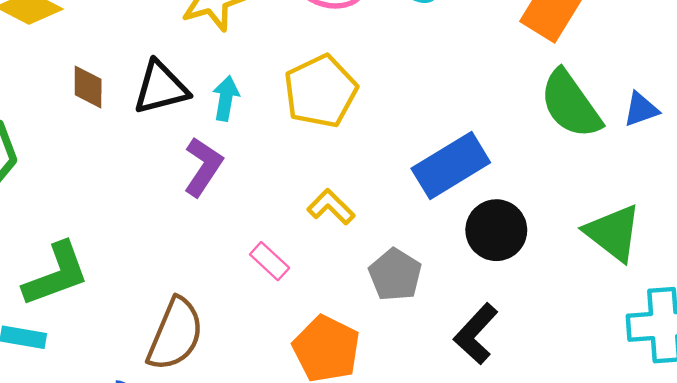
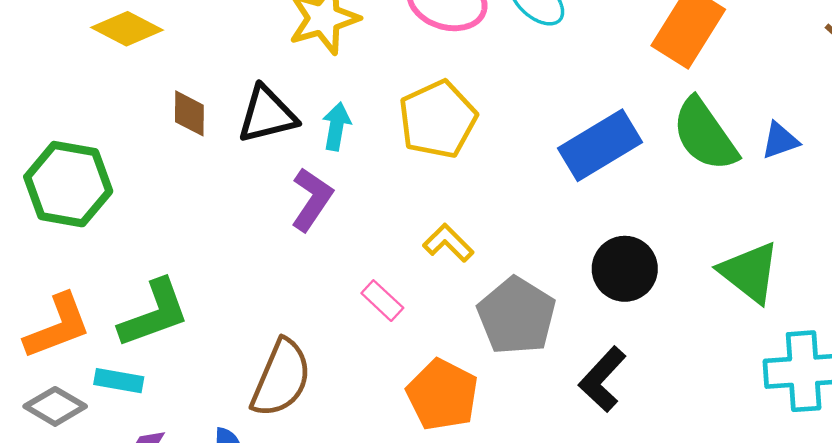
blue rectangle: (451, 165) -> (600, 145), moved
gray pentagon: (395, 275) -> (516, 316), size x1.4

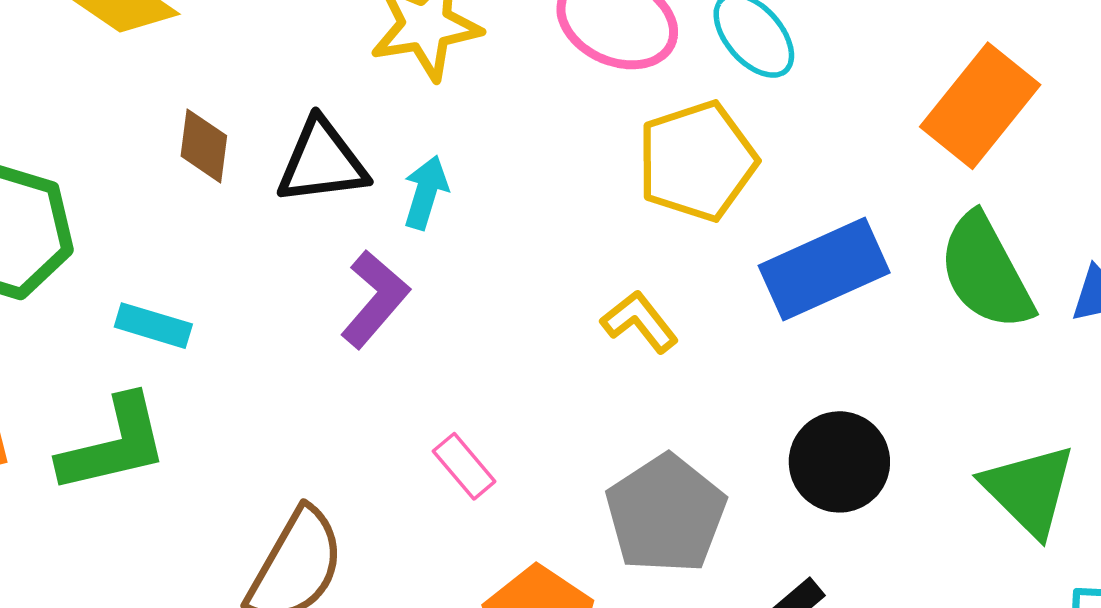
yellow pentagon: (438, 119) -> (697, 161), moved
yellow L-shape: (448, 243) -> (640, 322), moved
cyan rectangle: (119, 381) -> (153, 326), moved

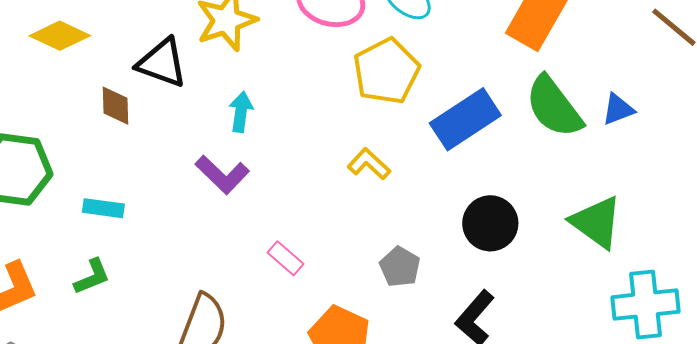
black triangle: (322, 162) -> (162, 63), moved, turned 36
purple L-shape: (375, 299) -> (222, 175), turned 102
green L-shape: (114, 445) -> (92, 277), size x0.6
gray pentagon: (666, 514) -> (400, 267), size x0.6

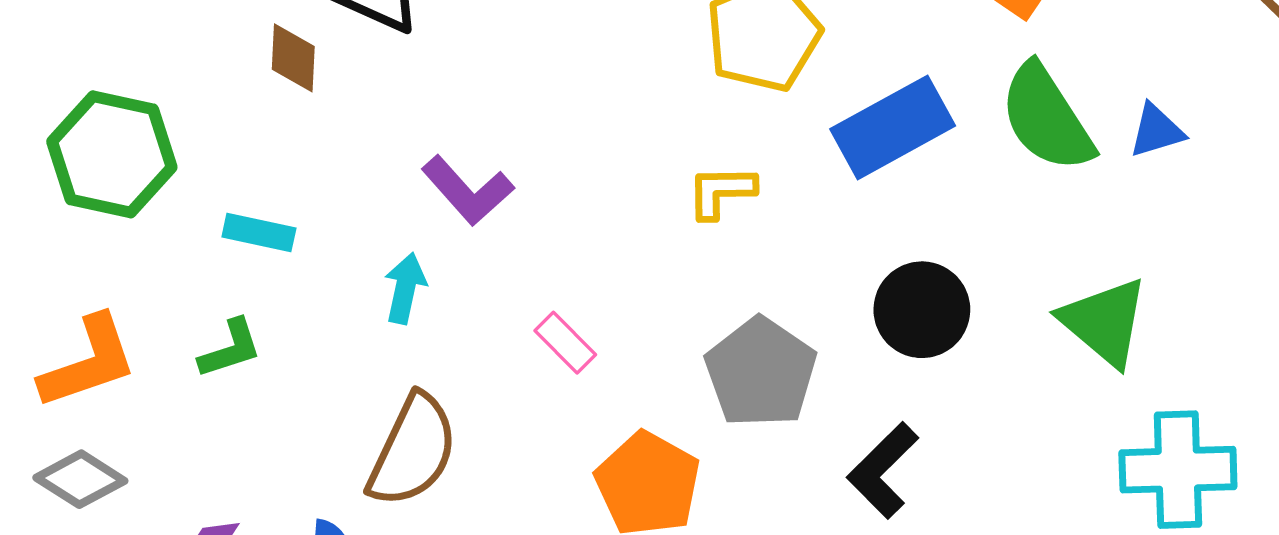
cyan arrow: (241, 112) -> (405, 288), moved
yellow L-shape: (369, 164) -> (721, 192), turned -48
gray pentagon: (400, 267) -> (761, 373), size x1.6

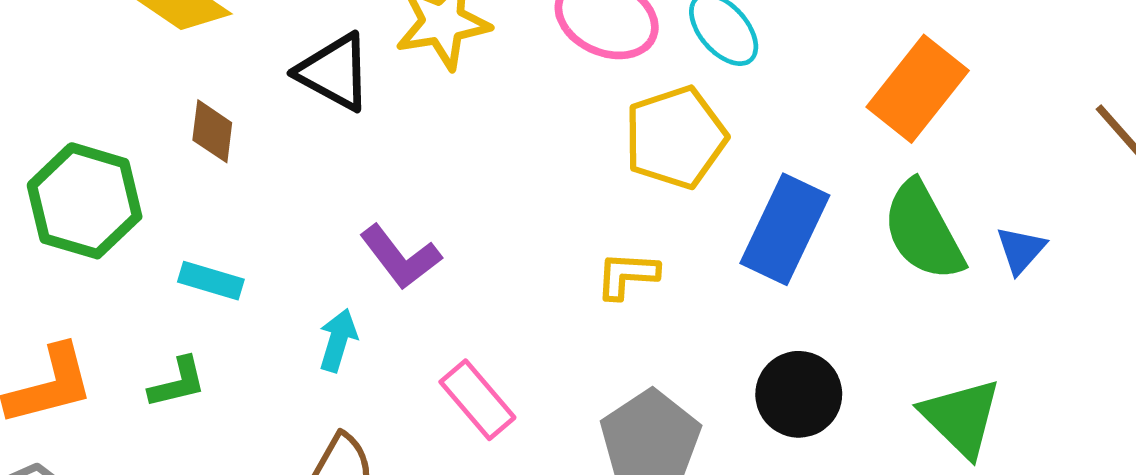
brown diamond: (293, 58) -> (212, 131), moved
blue rectangle: (893, 127) -> (785, 229), turned -40
blue triangle: (1156, 131) -> (1021, 250), turned -36
pink rectangle: (565, 343) -> (477, 400), size x1.4

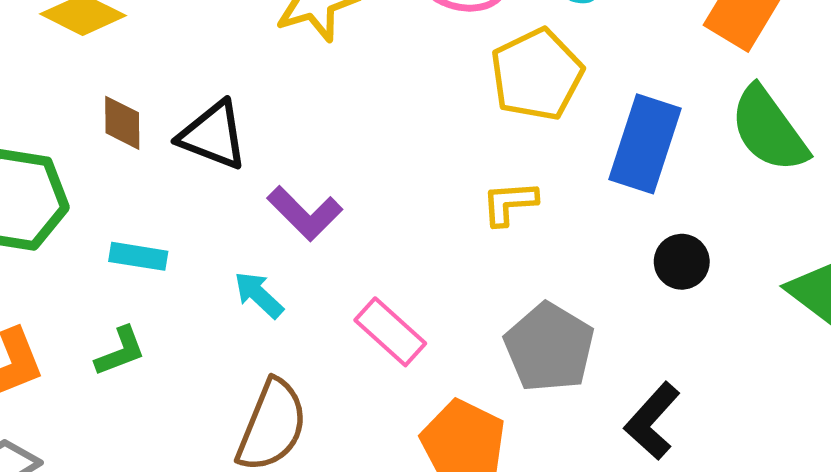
black triangle: (334, 72) -> (213, 135), moved
cyan arrow: (338, 340) -> (259, 295), turned -56
black circle: (799, 394) -> (682, 262), moved, size x0.7

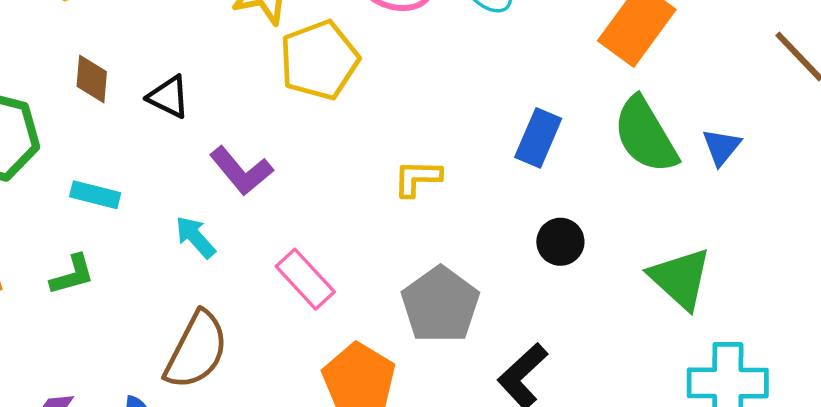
yellow pentagon: (537, 75) -> (319, 60), moved
black triangle: (213, 135) -> (169, 97), size x0.7
blue rectangle: (645, 144) -> (538, 138), size x0.7

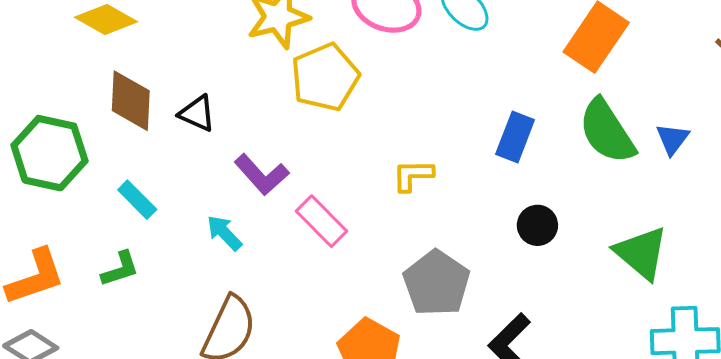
brown diamond: (92, 79) -> (131, 101), size x1.5
cyan rectangle: (95, 195) -> (137, 200), turned 33
pink rectangle: (305, 279) -> (322, 221), moved

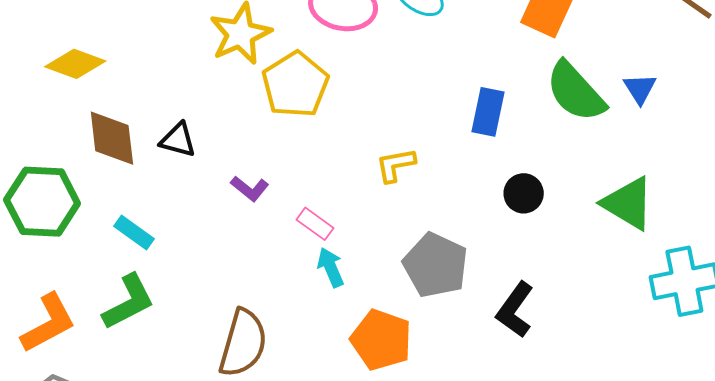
purple L-shape: (262, 175) -> (250, 188), size x0.7
pink rectangle: (322, 221) -> (315, 224), size x0.7
cyan arrow: (224, 233) -> (331, 267), moved, turned 30
green L-shape: (120, 269) -> (129, 302), size x1.5

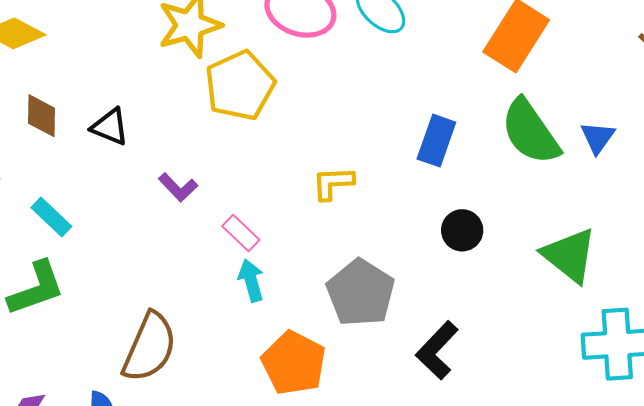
brown diamond: (112, 138) -> (42, 116), size x0.7

